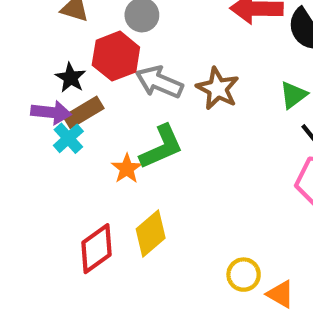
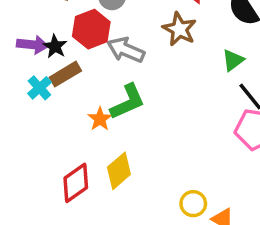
brown star: (218, 89) -> (179, 29), moved
purple arrow: (51, 112) -> (33, 45), moved
cyan cross: (68, 138) -> (39, 88), moved

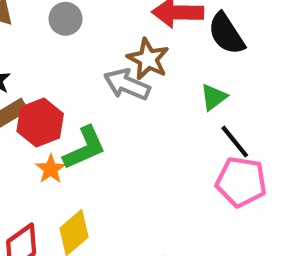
red hexagon: (91, 29) -> (40, 122), moved
gray arrow: (126, 50) -> (127, 84), moved

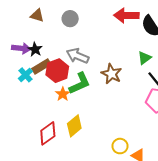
brown star: (148, 59) -> (111, 74), moved
gray arrow: (127, 84) -> (78, 56), moved

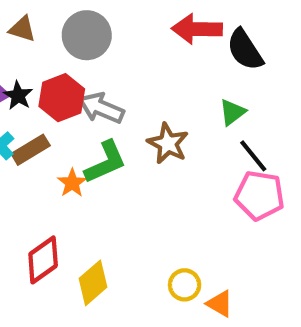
gray circle: (70, 19) -> (87, 35), size x1.5
brown rectangle: (41, 66) -> (31, 150), moved
red hexagon: (57, 71) -> (62, 98), moved
yellow diamond: (74, 126) -> (93, 283), moved

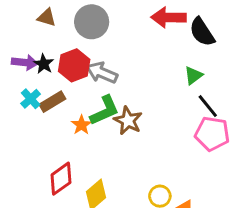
brown star: (168, 143) -> (128, 121), moved

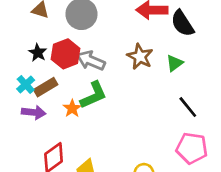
purple arrow: (25, 62) -> (34, 112), moved
black line: (208, 106) -> (188, 107), moved
brown star: (128, 121) -> (140, 57), moved
pink pentagon: (212, 134) -> (192, 148), moved

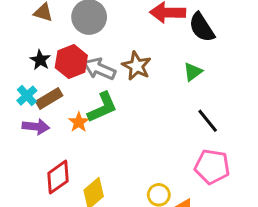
brown star: (140, 57) -> (137, 66), moved

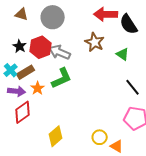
brown star: (137, 66) -> (95, 42), moved
green triangle: (193, 72) -> (123, 54), turned -48
orange star: (79, 122) -> (38, 88), moved
red diamond: (58, 177) -> (23, 112), moved

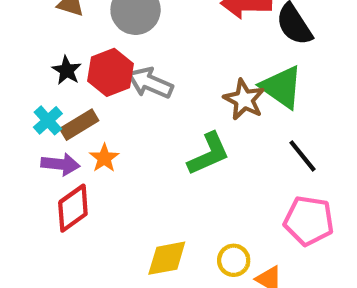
brown star: (95, 42) -> (244, 100), moved
green triangle: (123, 54) -> (282, 87), size x1.6
green L-shape: (62, 78) -> (209, 154), moved
yellow diamond: (56, 136) -> (167, 258), moved, turned 30

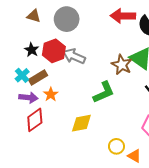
yellow diamond: (167, 258) -> (81, 123), moved

